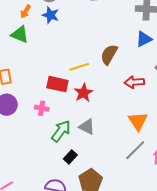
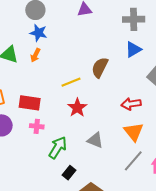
orange arrow: (25, 11) -> (35, 55), moved
red arrow: (134, 82) -> (131, 104), moved
red rectangle: (57, 84) -> (30, 103), moved
gray triangle: (87, 127) -> (95, 140), moved

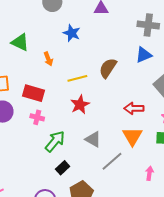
blue star: (38, 33) -> (72, 33), moved
orange arrow: (35, 55) -> (48, 59), moved, turned -56
gray line: (133, 161) -> (112, 161), moved

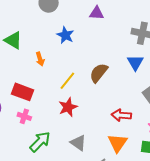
blue triangle: (144, 55) -> (135, 63), turned -42
yellow line: (77, 78) -> (67, 81), turned -42

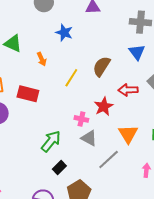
red star: (68, 107) -> (104, 106), moved
red arrow: (121, 115) -> (128, 90), moved
pink cross: (24, 116) -> (81, 119), moved

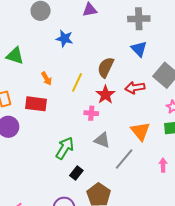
orange arrow: (42, 59) -> (47, 79), moved
red star: (104, 106) -> (105, 95), moved
pink cross: (81, 119) -> (91, 113), moved

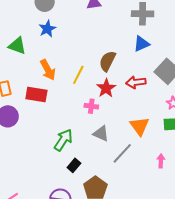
blue star: (64, 39) -> (47, 29), moved, turned 30
blue triangle: (139, 49) -> (141, 44), turned 48
orange arrow: (47, 79) -> (48, 70), size x1.5

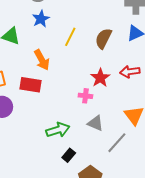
brown semicircle: (107, 61) -> (103, 38), moved
yellow line: (78, 75) -> (70, 37), moved
green arrow: (63, 140) -> (58, 130), turned 40

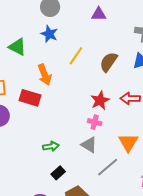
blue star: (41, 19) -> (49, 34), turned -30
pink cross: (85, 96) -> (95, 122), moved
green arrow: (58, 130) -> (51, 146), size x0.7

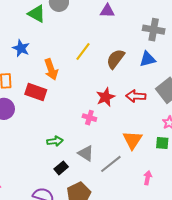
blue star: (49, 34) -> (21, 48), moved
green triangle: (17, 47) -> (37, 14), moved
pink cross: (95, 122) -> (89, 118), moved
gray triangle: (89, 145) -> (86, 153), moved

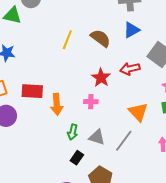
brown semicircle: (115, 59) -> (100, 38), turned 105
orange arrow: (51, 69) -> (57, 104), moved, turned 30
green arrow: (55, 141) -> (73, 132), moved, turned 126

